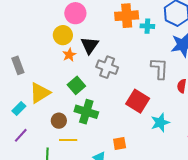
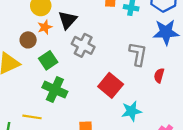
brown circle: (59, 121) -> (28, 40), moved

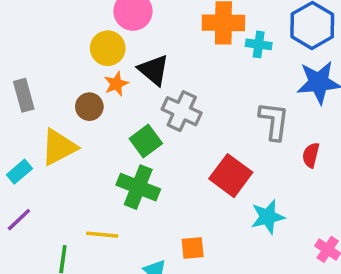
black triangle: (68, 20) -> (154, 70), turned -30
green square: (48, 60) -> (146, 141), moved

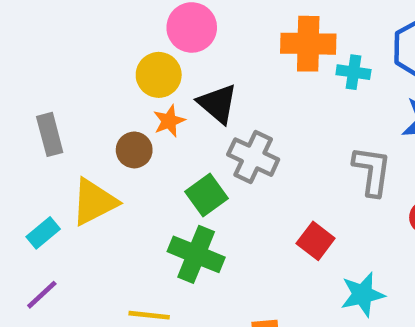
red square: (231, 176) -> (316, 241), size x0.7

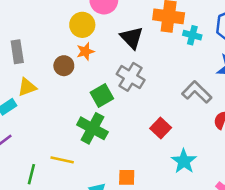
black triangle: (218, 104) -> (132, 38), moved
gray L-shape: (372, 171) -> (197, 92), turned -60
yellow triangle: (94, 202) -> (27, 87), moved, size x0.7
cyan star: (363, 295) -> (184, 161), turned -30

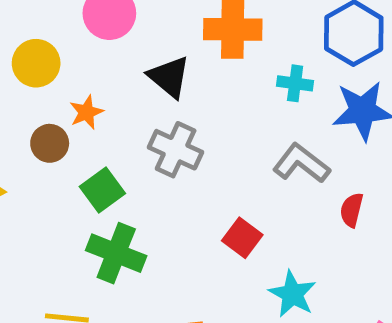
yellow circle: (82, 25) -> (36, 63), moved
cyan cross: (192, 35) -> (295, 83), moved
green square: (102, 96) -> (102, 190), moved

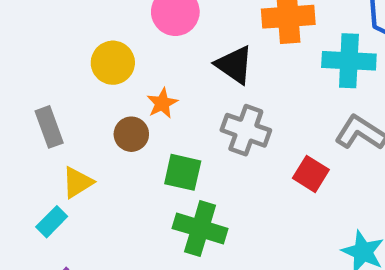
cyan cross: (295, 83) -> (349, 61), size x1.6
green square: (102, 190) -> (183, 172), turned -36
red square: (242, 238) -> (311, 174), moved

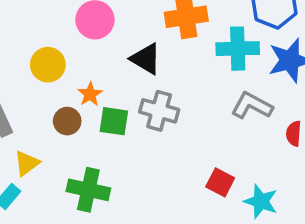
green square: (183, 172) -> (114, 121), moved
red square: (311, 174) -> (220, 182), moved
green cross: (200, 228) -> (88, 190), moved

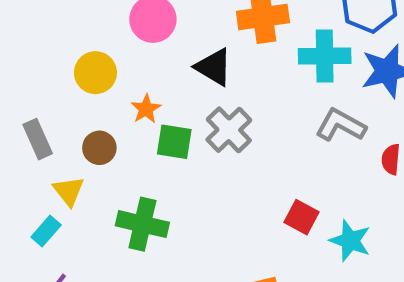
gray cross: (159, 111) -> (229, 130), turned 30
brown circle: (67, 121) -> (99, 148), moved
yellow triangle: (27, 163) -> (69, 191), turned -32

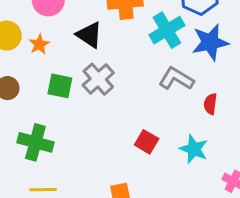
cyan cross: (325, 56) -> (167, 30), turned -32
orange star: (146, 109) -> (39, 44), moved
cyan star: (350, 241) -> (194, 149), moved

